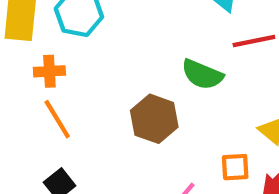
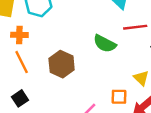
brown hexagon: (154, 119) -> (62, 64), moved

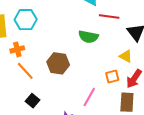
red line: (135, 27) -> (109, 16), turned 30

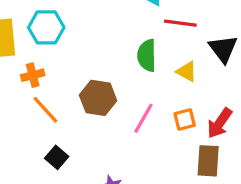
green semicircle: (88, 37) -> (147, 55), turned 78
yellow triangle: (126, 56) -> (187, 72), moved
pink line: (89, 97) -> (143, 118), moved

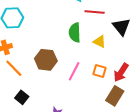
orange square: (185, 119) -> (99, 71), turned 32
brown rectangle: (208, 161) -> (115, 96), turned 30

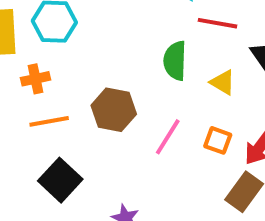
orange line: (14, 68) -> (49, 121), turned -60
black square: (22, 97) -> (60, 180), size x1.5

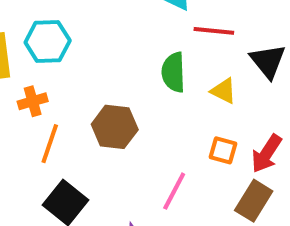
orange line: (49, 121) -> (50, 144), turned -57
pink line: (168, 137) -> (174, 191), moved

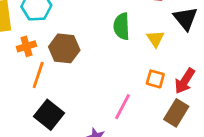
yellow triangle: (224, 91) -> (156, 39), turned 30
brown hexagon: (115, 127) -> (64, 48), moved

